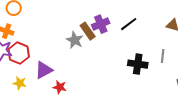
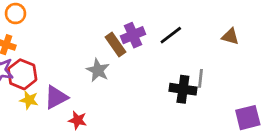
gray star: (75, 40) -> (98, 70), moved
gray line: (163, 56) -> (201, 78), moved
yellow star: (20, 83) -> (29, 100), moved

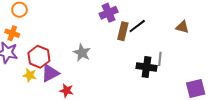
purple cross: (133, 35) -> (109, 13), moved
brown rectangle: (115, 45) -> (123, 31), moved, turned 48
red hexagon: (22, 74) -> (39, 57), moved

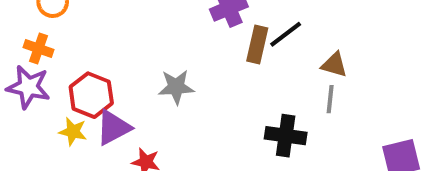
brown triangle: (182, 27) -> (334, 65), moved
gray star: (82, 53) -> (176, 87), turned -30
black cross: (146, 67) -> (286, 136), moved

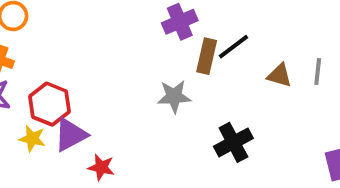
gray star: (176, 87) -> (174, 96), moved
gray line: (330, 99) -> (318, 72), moved
black cross: (286, 136) -> (233, 142), turned -36

